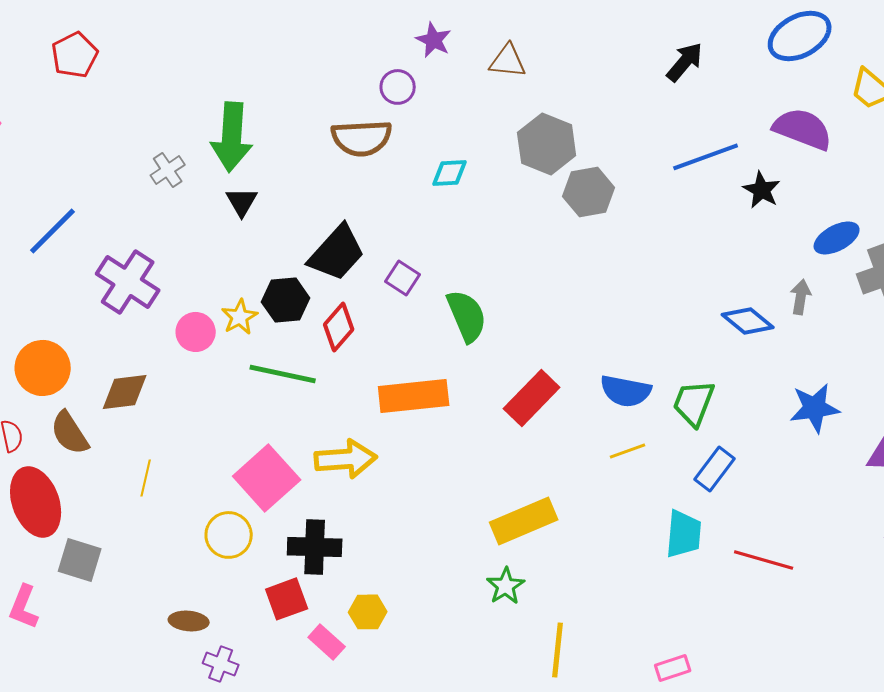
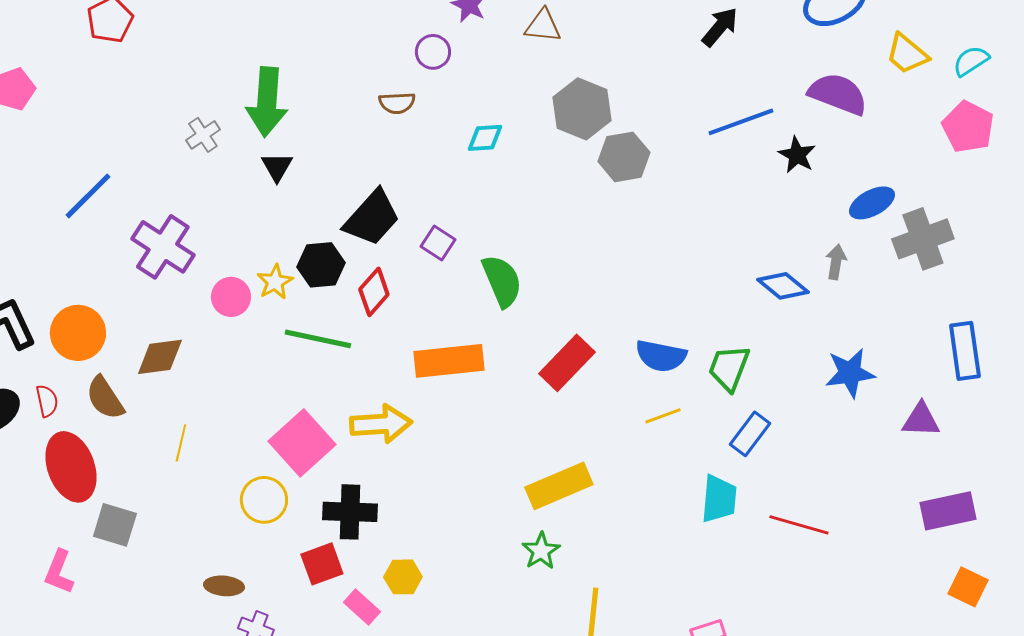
brown semicircle: (362, 138) -> (397, 103), size x0.6

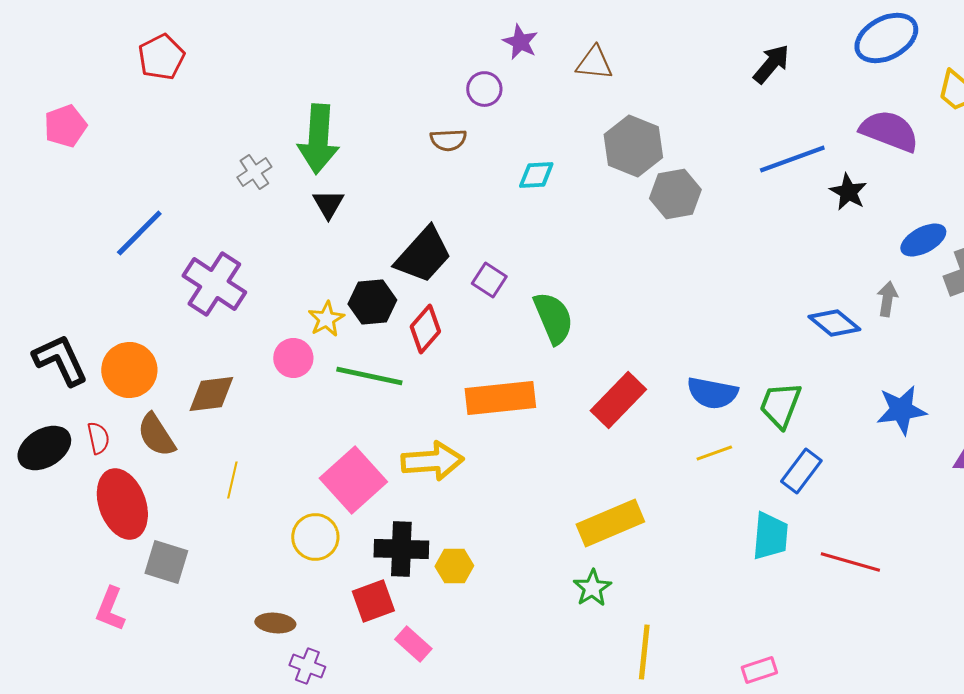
pink circle: (231, 297) -> (293, 358), moved
yellow hexagon: (403, 577) -> (454, 566), moved

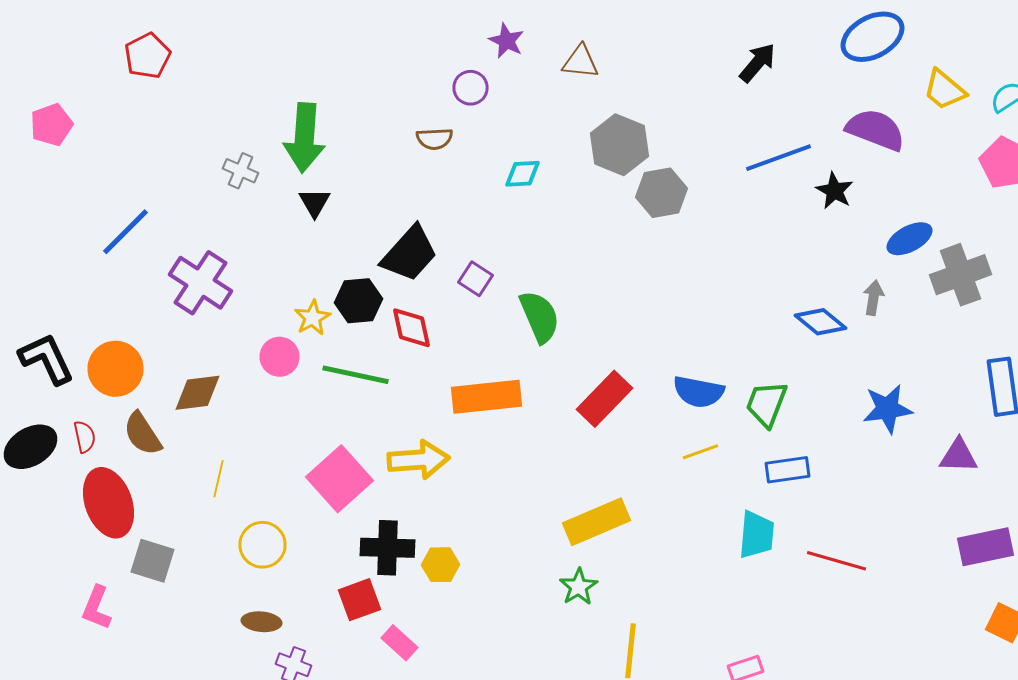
gray cross: (254, 172) -> (240, 171), turned -32
red diamond: (425, 329) -> (412, 328), turned -54
blue rectangle: (801, 471) -> (788, 470), turned 45
yellow circle: (315, 537) -> (262, 545), moved

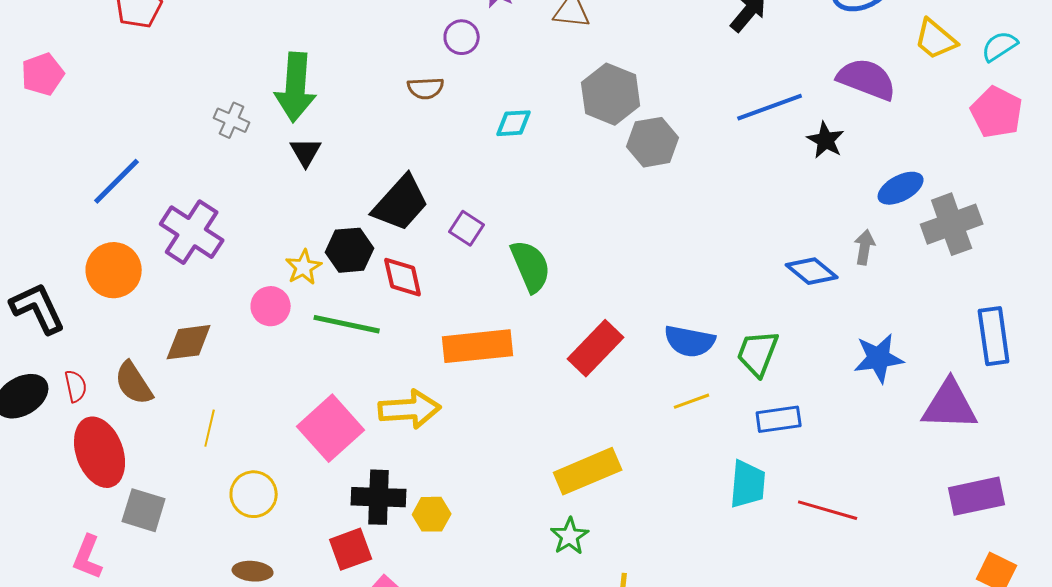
orange circle: (116, 369) -> (114, 270), moved
purple triangle: (958, 456) -> (950, 405), size x1.5

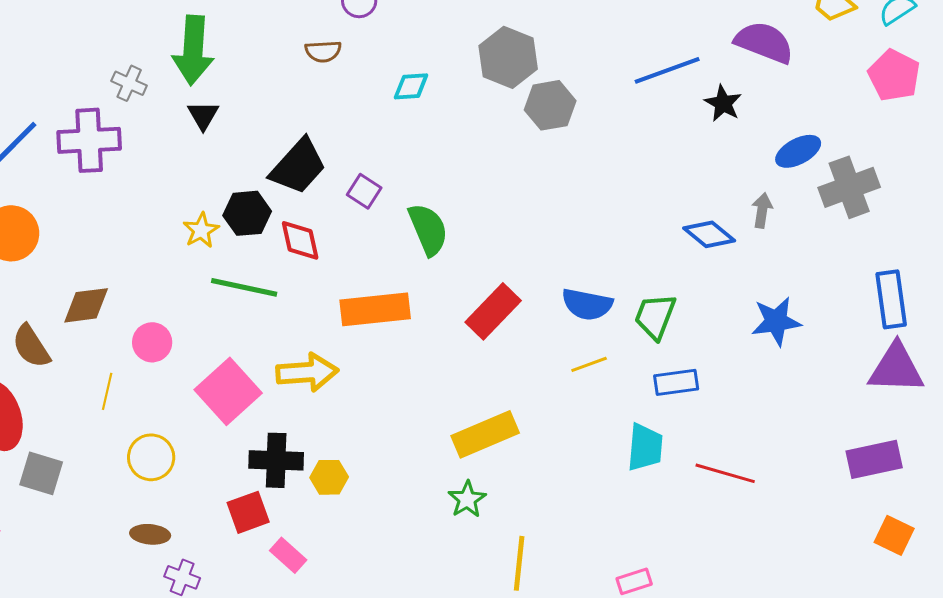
purple cross: (192, 232) -> (89, 140), moved, turned -36
pink circle: (271, 306) -> (152, 342), moved
purple triangle: (950, 405) -> (896, 368), moved

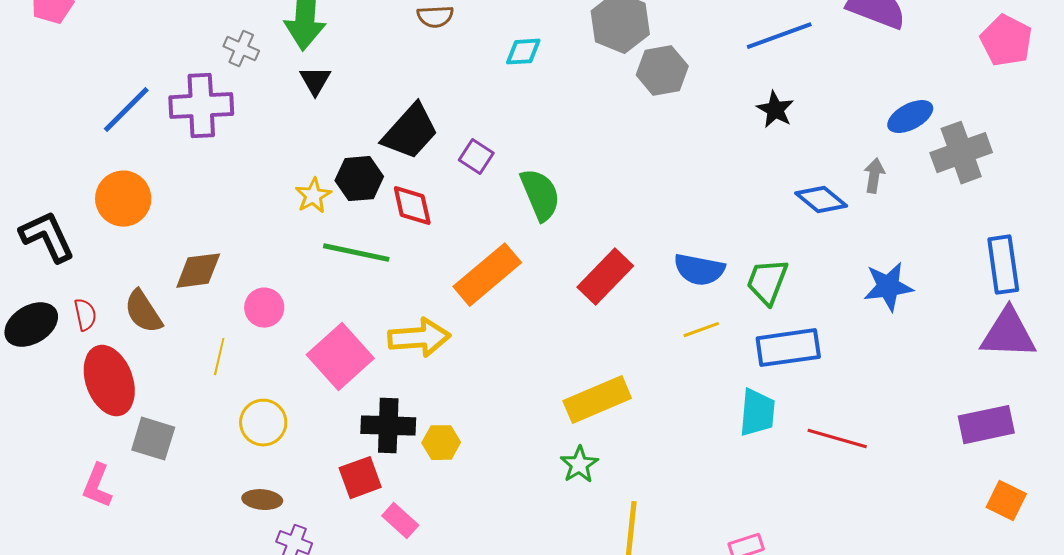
black star: (723, 103) -> (775, 110), moved
orange rectangle: (375, 309) -> (487, 275), turned -34
blue rectangle: (676, 382) -> (788, 348), size x1.4

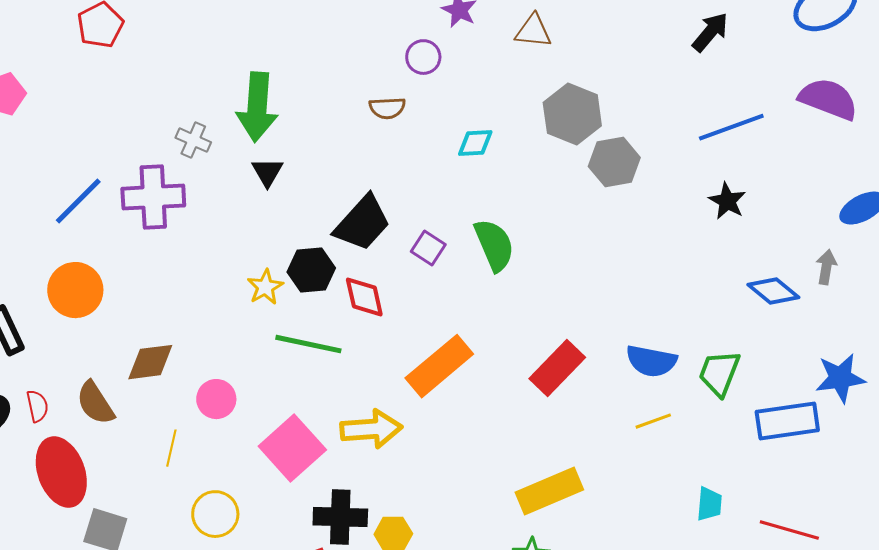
green semicircle: (540, 195) -> (494, 245), moved
blue rectangle: (788, 348) -> (787, 421), moved
cyan trapezoid: (757, 413) -> (709, 504), size x0.7

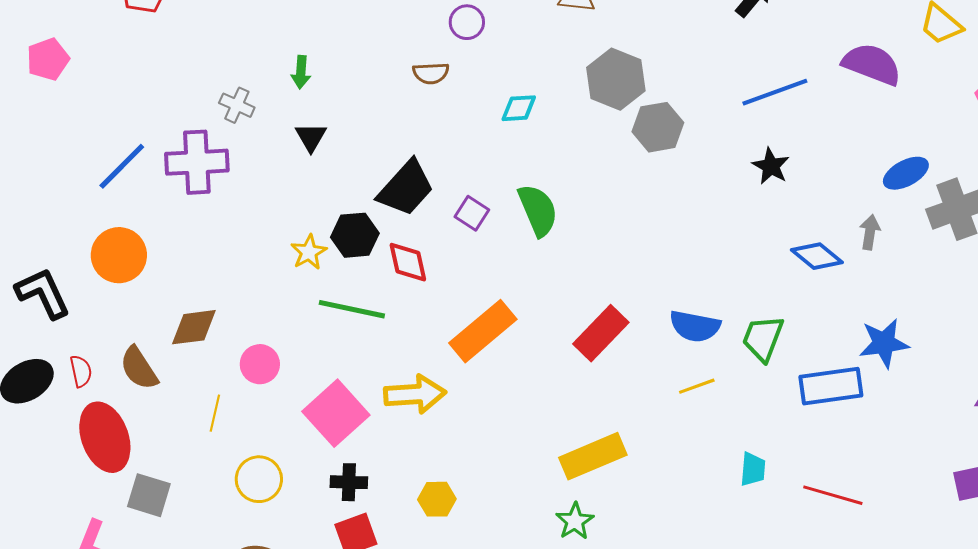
green arrow: (257, 107) -> (301, 72), size x0.5
black cross: (340, 517) -> (349, 482), moved, size x0.7

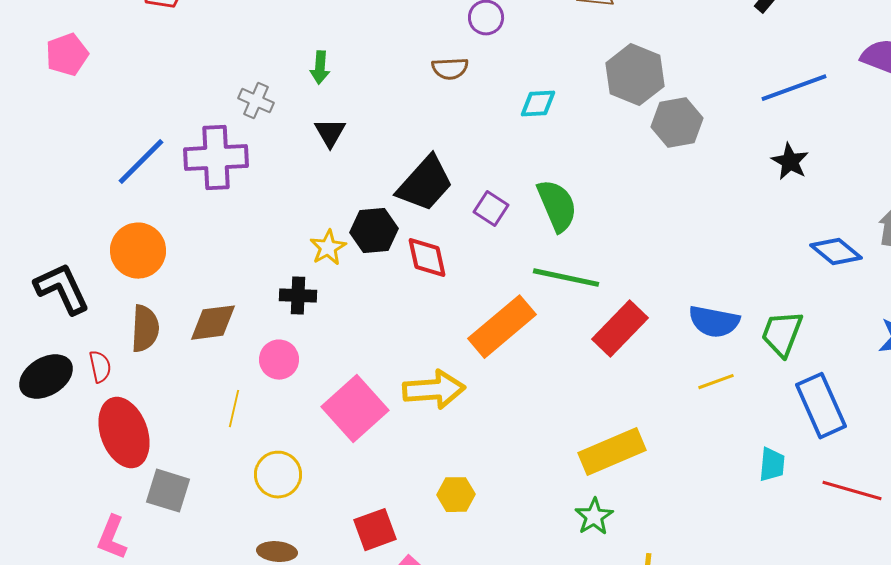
green line: (352, 309) -> (566, 278), moved
brown semicircle: (139, 368) -> (145, 329), moved, turned -144
blue rectangle: (831, 386) -> (821, 406), moved, turned 74
black cross: (349, 482) -> (298, 296), moved

